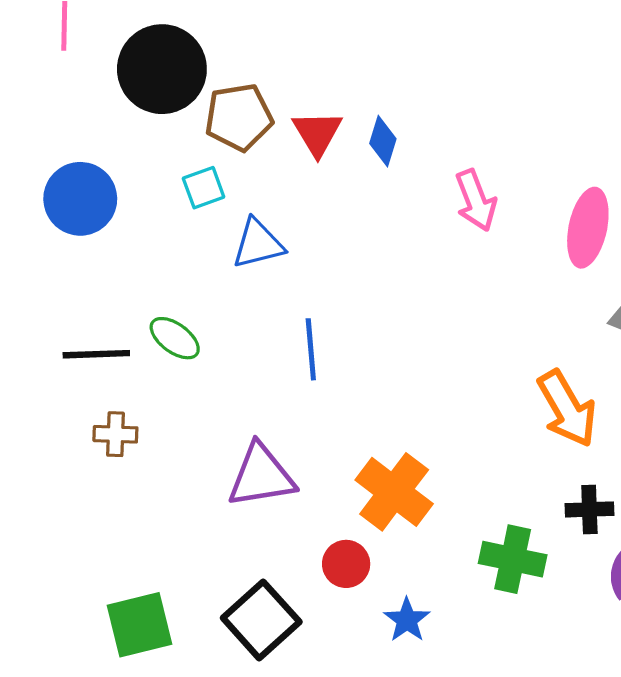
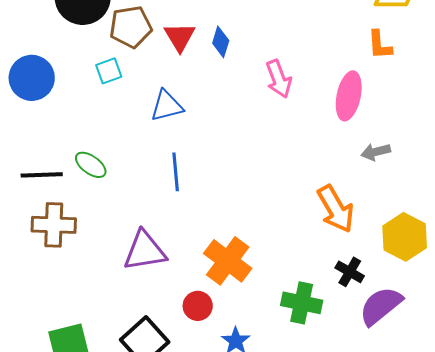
blue triangle: (258, 244) -> (167, 106), moved
brown cross: (115, 434) -> (54, 225), size x1.6
black cross: (589, 509) -> (350, 272), turned 32

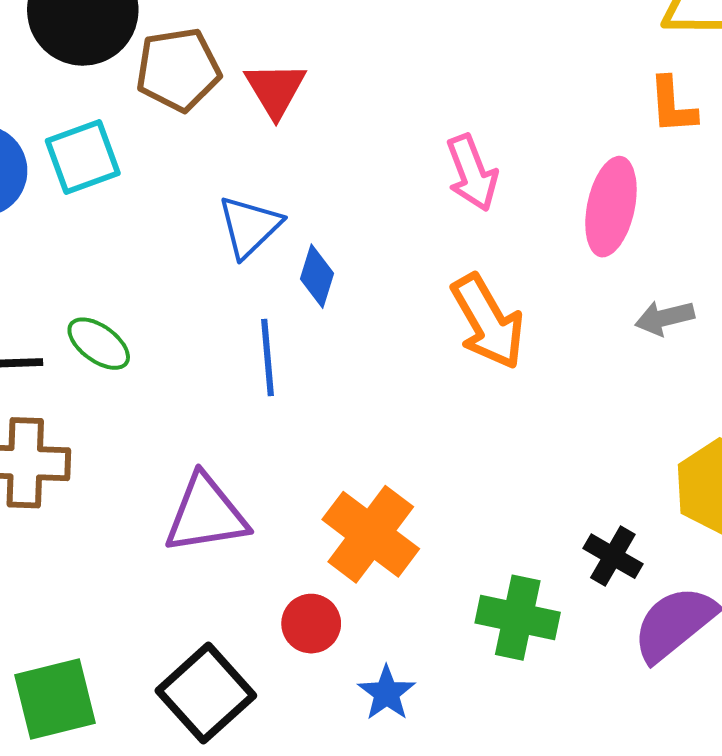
blue diamond: (221, 42) -> (317, 276), moved
cyan square: (109, 71) -> (83, 157), moved, size x1.4
blue triangle: (167, 106) -> (250, 226), turned -30
orange arrow: (336, 209) -> (488, 322), moved

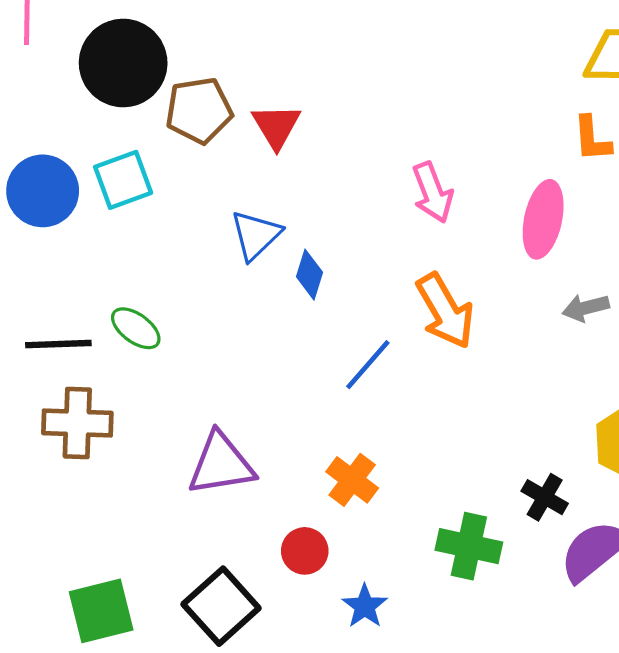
blue line: (267, 357) -> (368, 365), moved, turned 46
orange cross: (371, 534) -> (352, 480), size x0.7

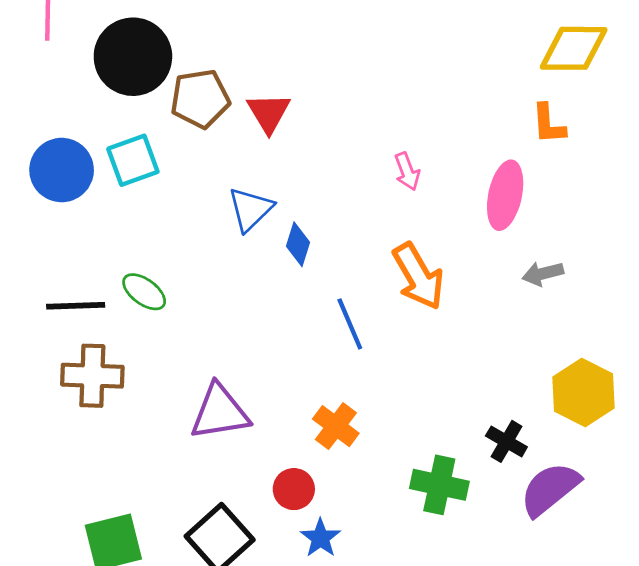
pink arrow: (433, 192) -> (407, 171), size x0.7
blue line: (368, 365) -> (350, 324), turned -64
blue star: (365, 606) -> (320, 538), moved

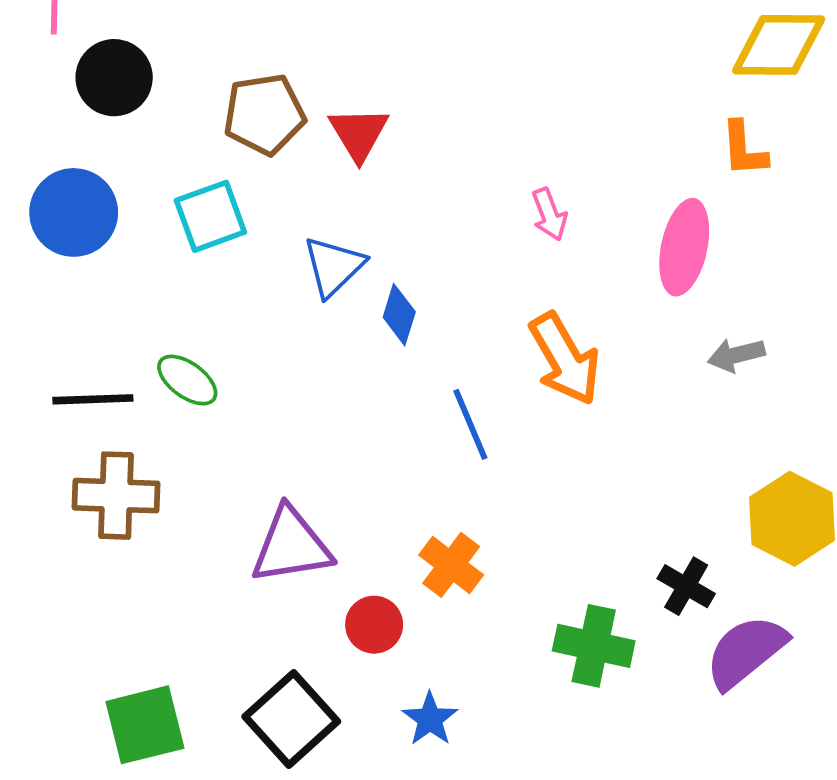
black circle: (133, 57) -> (114, 78), moved, size x0.7
cyan square: (133, 160) -> (210, 216), moved
red circle: (294, 489) -> (374, 625), moved

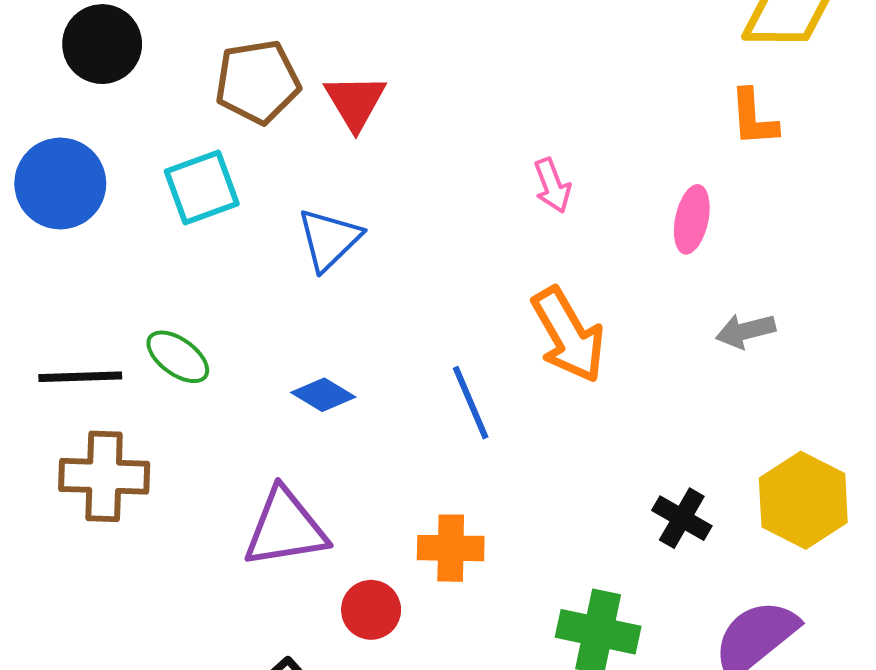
pink ellipse: (684, 247) -> (692, 219), size x0.7
blue diamond: (399, 315) -> (323, 395), moved, turned -76
orange cross: (451, 565) -> (451, 548), turned -36
black cross: (686, 586) -> (682, 518), moved

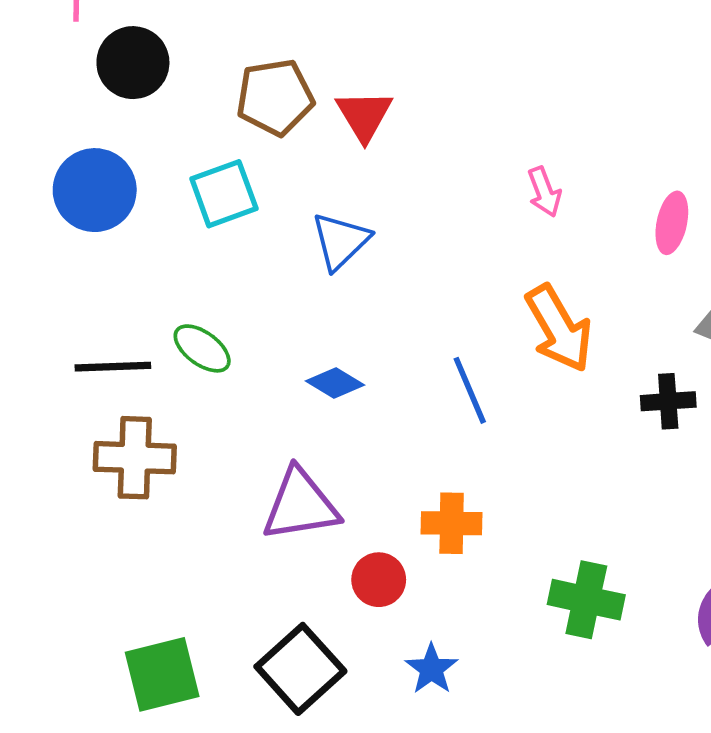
black cross: (682, 518) -> (668, 401), moved, turned -34

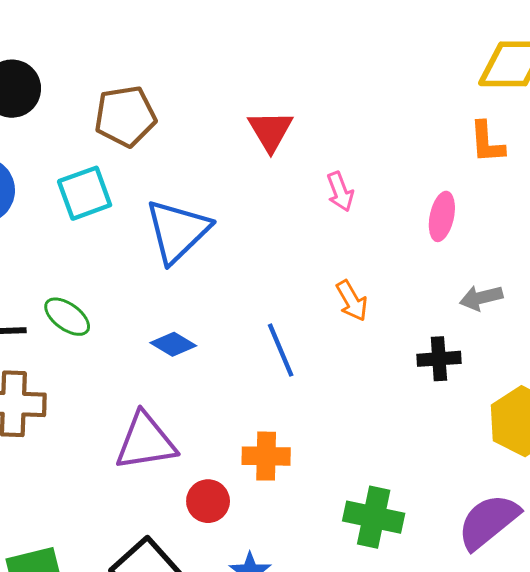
red triangle: (364, 115) -> (270, 131), moved
blue triangle: (340, 241) -> (178, 231), size x1.4
orange arrow: (559, 328) -> (352, 301), size x0.6

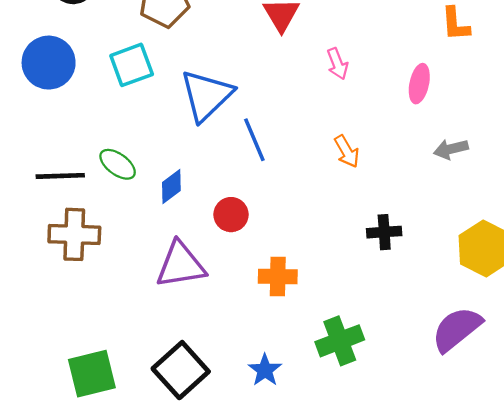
blue diamond: (173, 344) -> (171, 186), moved, turned -68
blue line: (281, 350) -> (254, 140), moved
black cross: (439, 359) -> (384, 232), moved
red circle: (208, 501) -> (231, 215), moved
green cross: (374, 517) -> (340, 341), moved, turned -33

